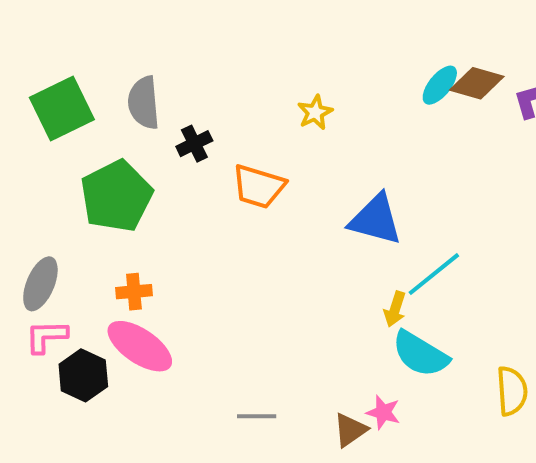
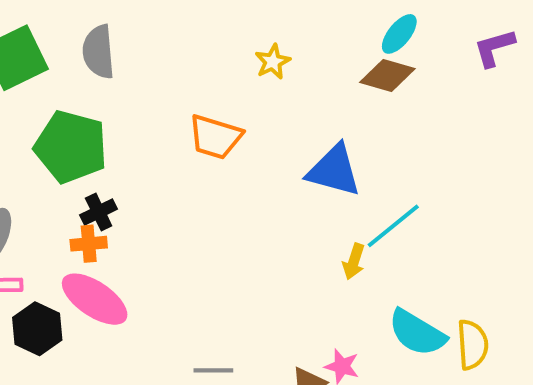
brown diamond: (477, 83) -> (387, 76), moved
black cross: (194, 144) -> (99, 212), moved
green pentagon: (116, 196) -> (71, 147), turned -30
cyan semicircle: (420, 354) -> (417, 333), moved

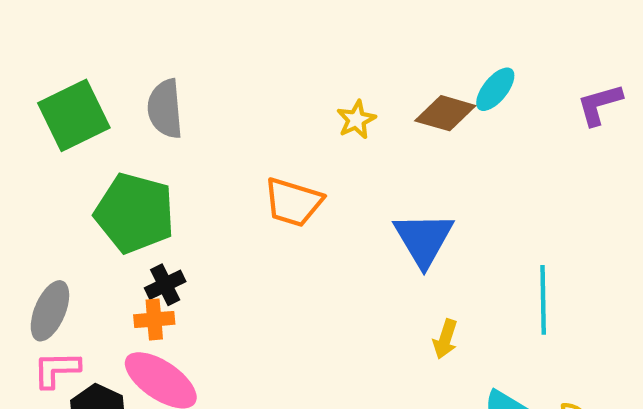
brown diamond: (387, 76) -> (445, 113), moved
blue triangle: (334, 170) -> (424, 239), turned 44
cyan line: (393, 226) -> (543, 300), moved, turned -52

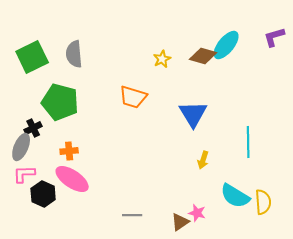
cyan ellipse: (495, 89) -> (226, 45), size x1.4
purple L-shape: (600, 104) -> (274, 37), moved
black cross: (165, 285) -> (33, 128), moved

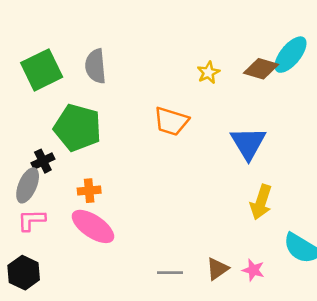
yellow arrow: (203, 160) -> (261, 202), size x1.5
black hexagon: (43, 194) -> (24, 273), moved
brown triangle: (180, 222) -> (217, 269), moved

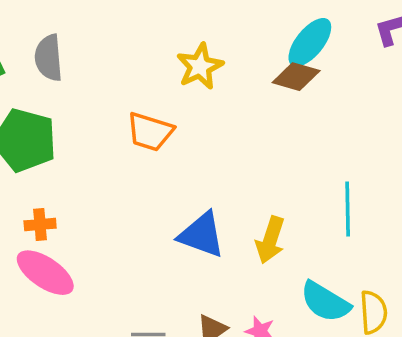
brown diamond: (261, 69) -> (296, 77), moved
yellow star: (208, 73) -> (200, 66), size x1.5
blue triangle: (248, 143) -> (202, 235), moved, turned -39

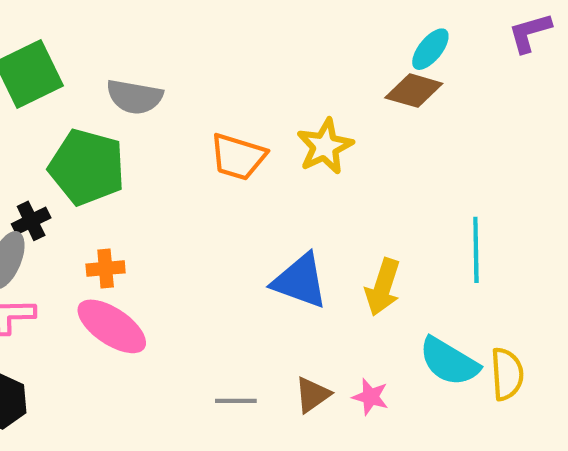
cyan ellipse: (310, 42) -> (430, 49), size x0.7
gray semicircle: (49, 58) -> (135, 97), moved, turned -75
yellow star: (200, 66) -> (325, 146), moved

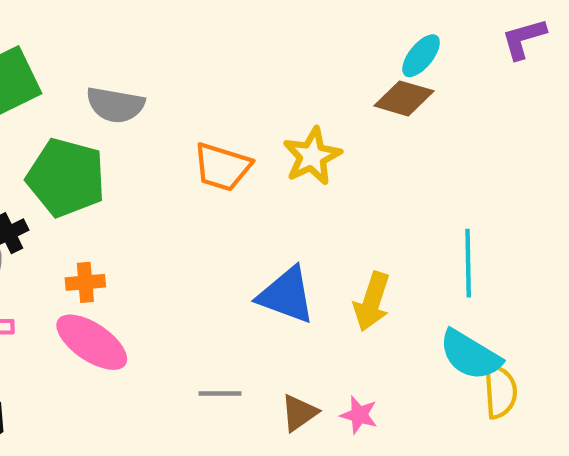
cyan semicircle: (449, 362) -> (470, 355), moved
gray line: (236, 401) -> (220, 394), moved

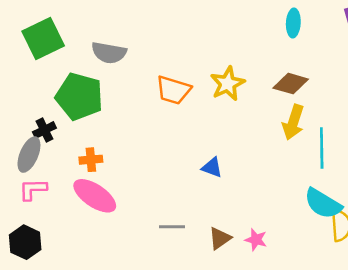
cyan ellipse: (421, 56) -> (293, 23), turned -36
brown diamond: (404, 98) -> (291, 84), moved
blue triangle: (286, 295) -> (212, 167), size x0.6
yellow arrow: (372, 302) -> (293, 122), moved

